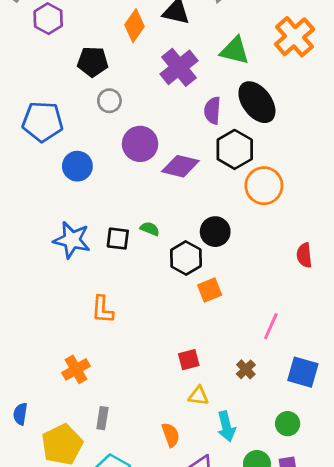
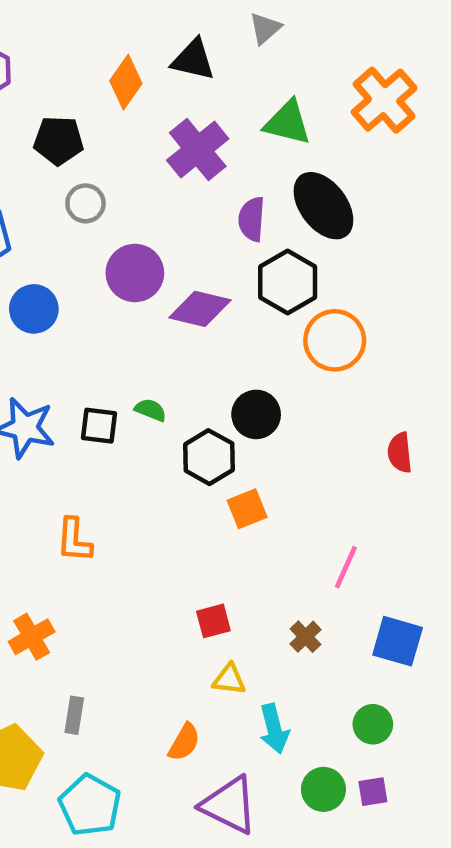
orange semicircle: (171, 435) -> (184, 742), turned 50

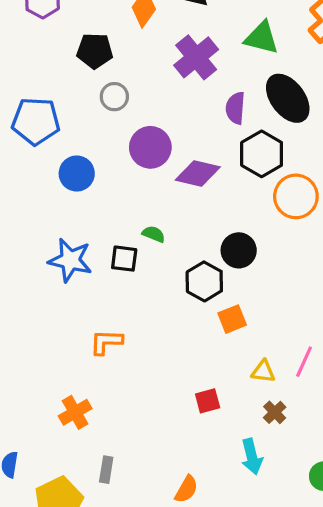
green semicircle: (151, 410) -> (154, 234), moved
orange L-shape: (74, 540) -> (106, 342), turned 88
yellow triangle: (229, 679) -> (263, 371), moved
cyan arrow: (274, 729) -> (252, 457), moved

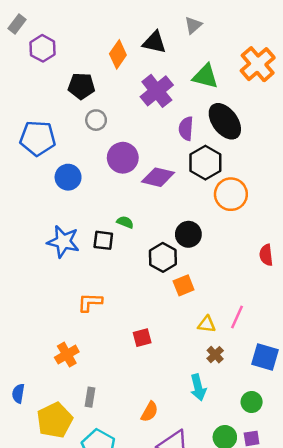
red square: (208, 401) -> (142, 338), moved

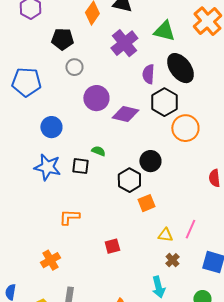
blue circle: (68, 177) -> (51, 127), moved

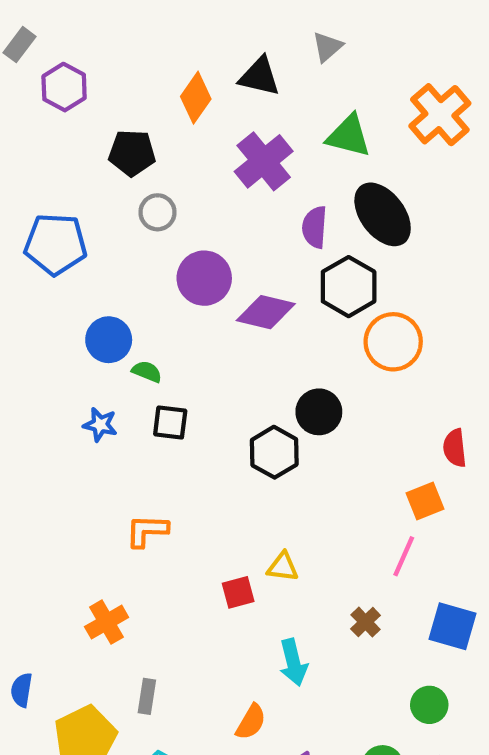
green semicircle: (98, 151) -> (147, 372), moved
blue star: (47, 167) -> (100, 425), size x0.6
orange square: (146, 203) -> (425, 501), moved
yellow triangle: (165, 235) -> (283, 567), moved
cyan arrow: (158, 287) -> (293, 662), moved

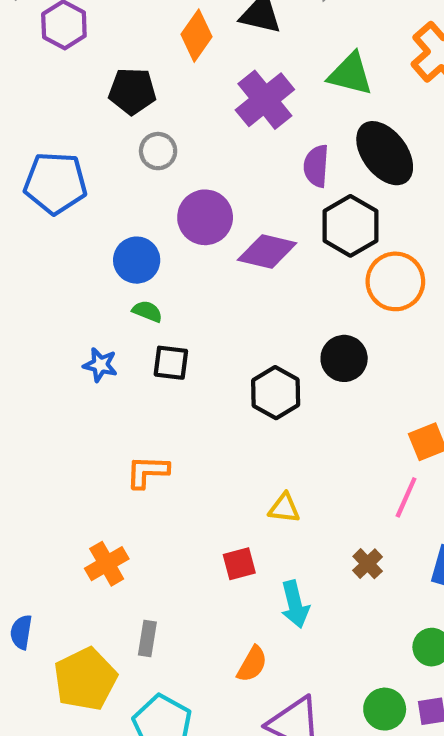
blue circle: (109, 340) -> (137, 260), moved
black circle: (319, 412) -> (344, 358), moved
red square: (238, 592) -> (239, 564), moved

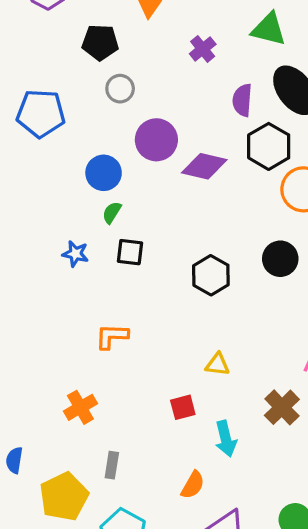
purple cross: (265, 100) -> (203, 49), size x0.6
green semicircle: (147, 311) -> (112, 212), turned -80
black circle: (344, 358) -> (280, 259), moved
brown cross: (368, 564) -> (282, 407), size x1.5

